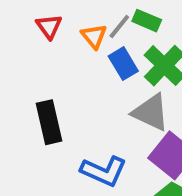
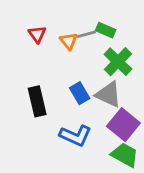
gray line: (119, 26) -> (86, 34), turned 36
blue rectangle: (123, 64) -> (80, 93), moved

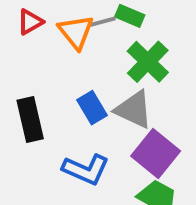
red triangle: (37, 34) -> (30, 22), turned 36
orange triangle: (69, 41) -> (76, 32), size x1.4

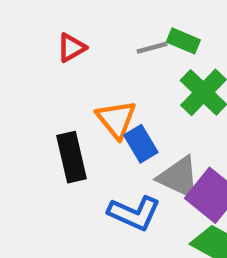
orange triangle: (76, 32) -> (116, 119), moved
gray triangle: (134, 110) -> (179, 177), moved

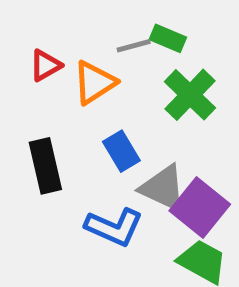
red triangle: (72, 48) -> (45, 65), moved
orange triangle: (116, 119) -> (94, 83), moved, turned 36

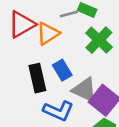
red triangle: (45, 65) -> (22, 24), size x1.6
black rectangle: (45, 166) -> (37, 78), moved

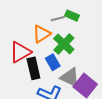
red triangle: (22, 24) -> (20, 52), moved
green cross: (99, 40) -> (64, 44), moved

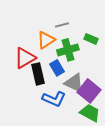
green rectangle: (72, 16) -> (91, 39), moved
green cross: (64, 44) -> (68, 50), turned 30

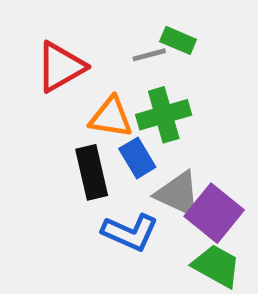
green rectangle: (91, 39) -> (178, 40), moved
orange triangle: (46, 40) -> (111, 117), moved, turned 42
red triangle: (25, 58) -> (61, 67), moved

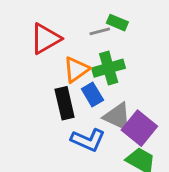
orange triangle: (111, 117) -> (76, 70), turned -44

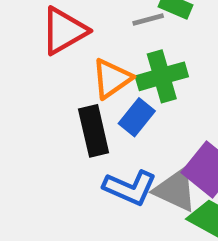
blue rectangle: (92, 94) -> (137, 117), turned 70
gray triangle: (117, 116) -> (175, 190), moved

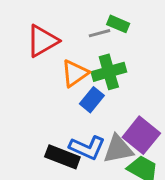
black rectangle: (94, 131) -> (62, 157), moved, turned -56
gray triangle: (175, 190) -> (118, 149), turned -36

